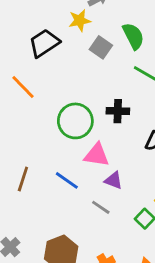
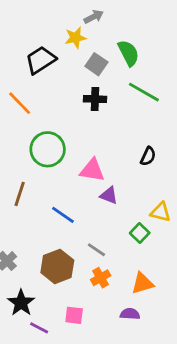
black cross: (118, 111) -> (95, 99), moved
green circle: (75, 121) -> (48, 149), moved
blue line: (67, 180) -> (63, 215), moved
gray line: (101, 207) -> (96, 250), moved

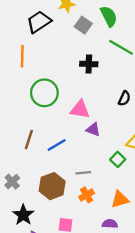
black cross: (95, 99) -> (89, 64), moved
orange line: (20, 103) -> (22, 56), turned 45
brown line: (20, 194) -> (29, 139), moved
blue line: (63, 215) -> (57, 145), turned -66
gray line: (96, 250) -> (83, 173), turned -40

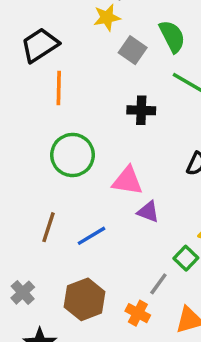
black trapezoid: (39, 22) -> (40, 45), moved
orange line: (22, 56) -> (59, 88), moved
gray line: (83, 173) -> (158, 284), moved, turned -48
orange cross: (87, 195) -> (138, 313), turned -32

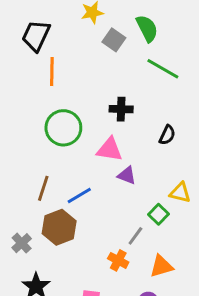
black trapezoid: (40, 45) -> (36, 36), turned -32
black cross: (141, 110) -> (121, 109), moved
brown hexagon: (85, 299) -> (59, 227), moved

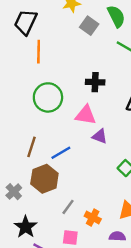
gray line: (135, 236) -> (68, 207), moved
orange cross: (118, 260) -> (93, 217), moved

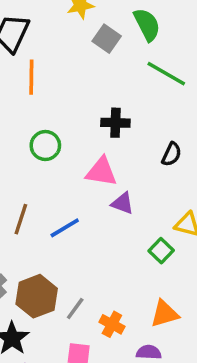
green circle: (48, 97) -> (45, 145), size x0.7
brown hexagon: (44, 179) -> (37, 296), moved

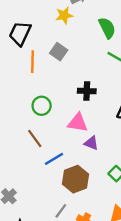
gray square: (107, 39) -> (59, 52), moved
brown line: (21, 219) -> (35, 139), moved, turned -54
brown hexagon: (37, 296) -> (75, 179), moved

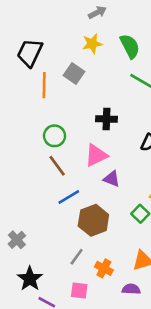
yellow star: (64, 15) -> (92, 44), moved
pink triangle: (78, 123) -> (96, 155), turned -35
brown line: (35, 139) -> (57, 166), moved

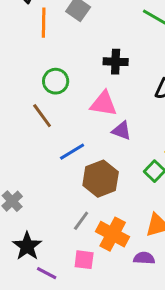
pink triangle: (96, 155) -> (104, 104), turned 35
brown line: (57, 166) -> (42, 116), moved
orange cross: (104, 268) -> (113, 234), size x1.5

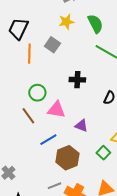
pink triangle: (104, 104) -> (56, 110), moved
gray line: (81, 221) -> (54, 186), turned 32

